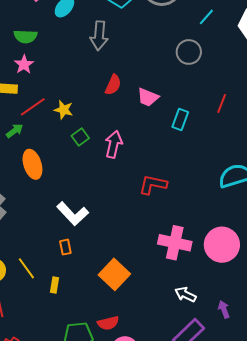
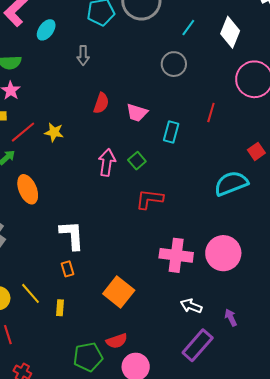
gray arrow: (99, 36) -> (83, 55), size x0.7
green square: (80, 137) -> (137, 161), moved
white L-shape: (73, 214) -> (72, 235), turned -136

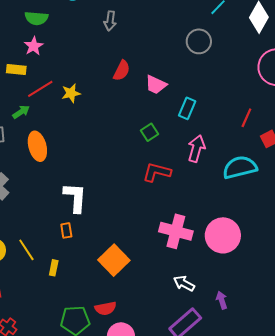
red line: (211, 113) -> (246, 118), moved
yellow star: (54, 132) -> (71, 93), turned -30
pink arrow: (107, 162) -> (196, 149), moved

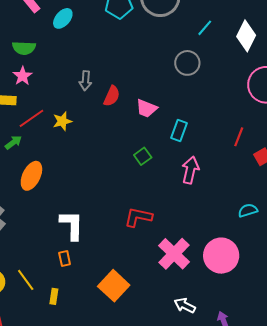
gray arrow: (110, 21) -> (85, 81), moved
orange ellipse: (37, 146) -> (31, 176), turned 44
cyan semicircle: (240, 167) -> (248, 210), moved, size x0.6
red L-shape: (157, 172) -> (138, 217), moved
pink cross: (176, 231) -> (174, 254), turned 32

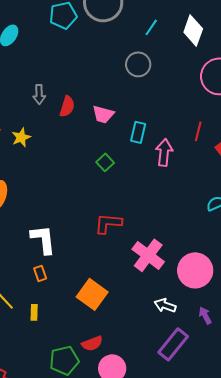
pink arrow: (190, 170) -> (164, 152), moved
pink circle: (221, 256) -> (195, 270), moved

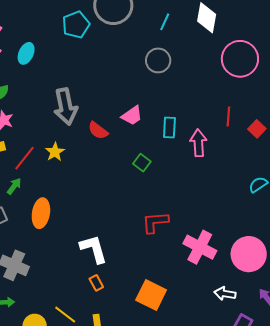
gray arrow: (39, 94) -> (65, 107), size x1.8
red semicircle: (67, 106) -> (98, 130), moved, turned 120
pink trapezoid: (103, 114) -> (132, 116), turned -40

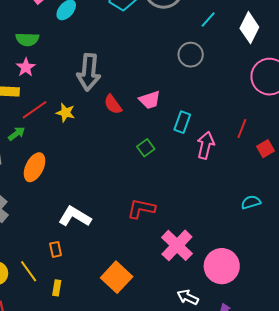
yellow star: (55, 152) -> (66, 113), turned 30
white L-shape: (94, 249) -> (75, 217), turned -60
orange rectangle: (96, 283) -> (56, 249), moved

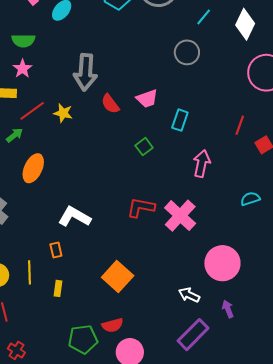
pink arrow: (206, 145) -> (202, 164), moved
pink cross: (177, 245) -> (180, 216), moved
yellow line: (29, 271) -> (30, 272), turned 35

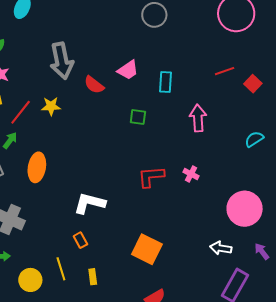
red line: (240, 125) -> (225, 71), turned 66
green square: (144, 147) -> (138, 117), turned -30
pink cross: (180, 216) -> (191, 174), size x0.5

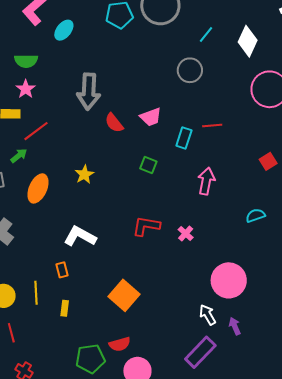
red line: (225, 71) -> (212, 125), moved
yellow star: (51, 106) -> (84, 174), moved, turned 30
white arrow: (221, 248) -> (208, 315), moved, turned 35

